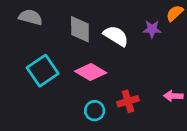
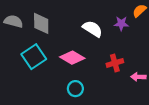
gray semicircle: (31, 17) -> (13, 21), moved
gray diamond: (80, 29) -> (41, 23), moved
red cross: (128, 101) -> (115, 63), moved

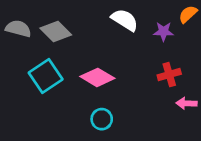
gray diamond: (41, 23) -> (56, 31), turned -45
white semicircle: (92, 29) -> (125, 20), moved
red cross: (115, 63) -> (169, 75), moved

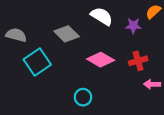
gray semicircle: (18, 29) -> (16, 35), moved
gray diamond: (56, 31) -> (67, 34), moved
pink diamond: (97, 77) -> (101, 60), moved

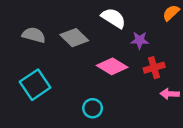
purple star: (133, 26) -> (140, 40), moved
gray semicircle: (16, 35) -> (34, 35), moved
cyan square: (37, 62) -> (35, 85), moved

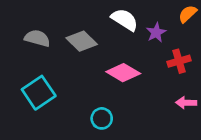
purple star: (140, 40) -> (156, 33), moved, turned -30
red cross: (154, 68) -> (179, 61), moved

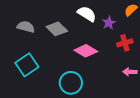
cyan circle: (102, 118) -> (71, 83), size x1.5

